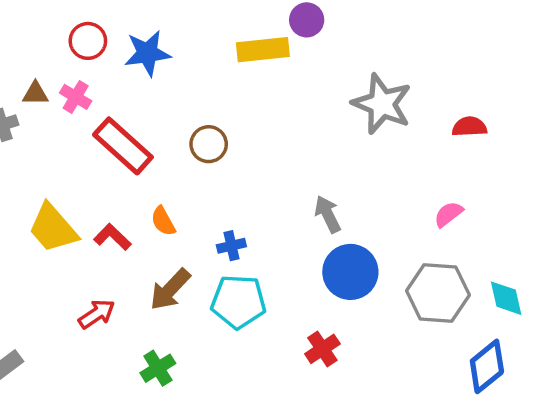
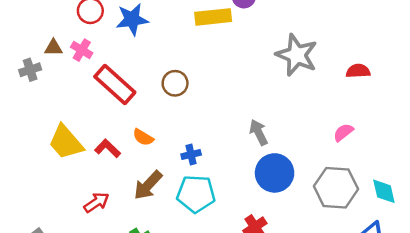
orange semicircle: (163, 221) -> (143, 137), turned -30

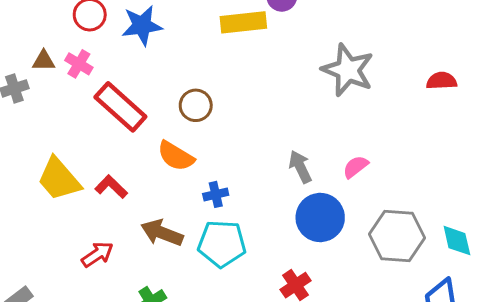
red semicircle: (358, 71) -> (442, 81), moved
pink semicircle: (343, 132) -> (356, 167), moved
orange semicircle: (143, 137) -> (176, 156), moved, size x1.4
brown arrow: (148, 185) -> (162, 233), turned 68

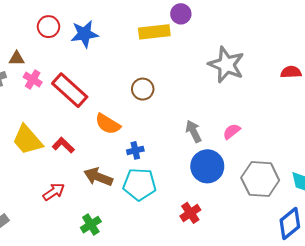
pink cross: (79, 64) -> (33, 80), moved
brown circle: (196, 105) -> (143, 89), moved

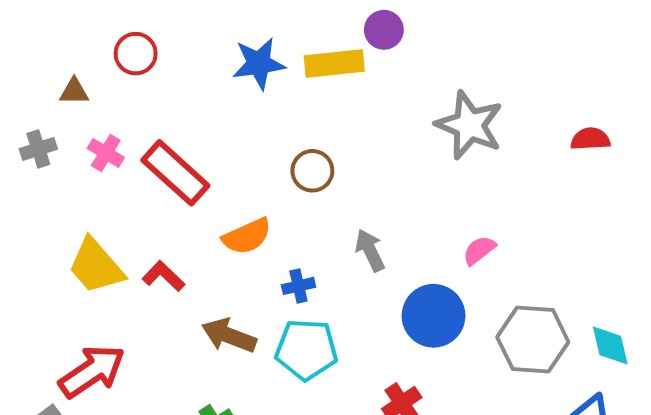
blue star: (84, 34) -> (259, 64), moved
brown triangle: (17, 58) -> (74, 91), moved
orange semicircle: (108, 124) -> (247, 236), turned -55
gray arrow: (194, 131) -> (370, 250), moved
red arrow: (54, 192) -> (92, 371), moved, size x1.6

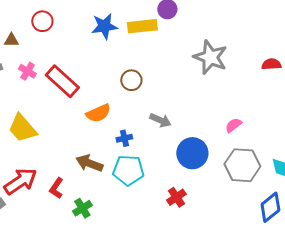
gray arrow: (370, 250) -> (160, 120), turned 140
pink semicircle: (479, 250) -> (233, 125), moved
red L-shape: (163, 276) -> (56, 188), moved, turned -100

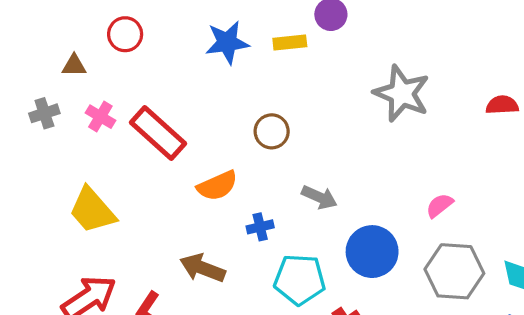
yellow rectangle: (142, 26) -> (290, 42), size x0.7
cyan pentagon: (128, 170) -> (300, 280), moved

